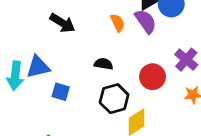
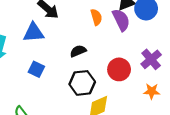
black semicircle: (104, 64) -> (78, 51), turned -42
blue triangle: (38, 67) -> (34, 33), moved

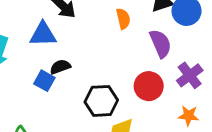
purple semicircle: (121, 20) -> (160, 44), moved
black semicircle: (78, 51) -> (60, 67), moved

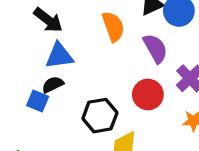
orange semicircle: (123, 19) -> (113, 27), size x1.4
blue triangle: (43, 34) -> (59, 56), moved

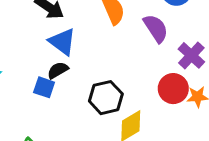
blue triangle: (59, 56) -> (62, 42), turned 48
red circle: (148, 94) -> (173, 89), moved

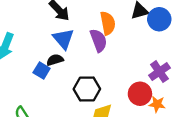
purple semicircle: (156, 28) -> (98, 40), moved

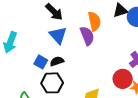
black semicircle: (55, 60) -> (57, 61), moved
black hexagon: (87, 89) -> (52, 83), moved

